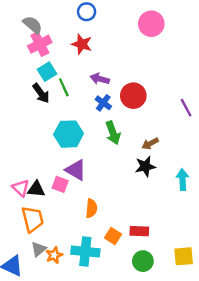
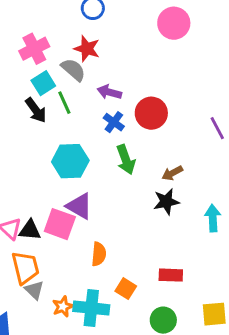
gray semicircle: (33, 25) -> (73, 70), moved
pink square: (60, 184) -> (60, 224), size x1.5
red rectangle: (139, 231) -> (171, 275), moved
gray triangle: (39, 249) -> (34, 290), moved, turned -35
orange star: (54, 255) -> (63, 307), moved

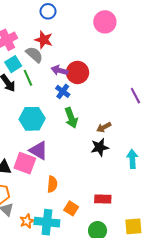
red circle: (151, 113) -> (77, 72), moved

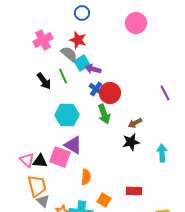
cyan square: (13, 64) -> (82, 63), moved
red circle: (77, 72) -> (110, 93), moved

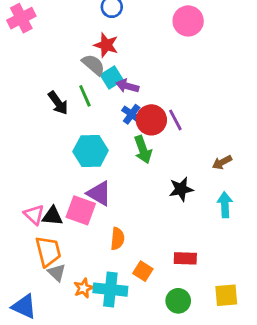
pink cross: (43, 40) -> (21, 18), moved
purple line: (165, 93) -> (175, 120), moved
brown arrow: (135, 123) -> (222, 162), moved

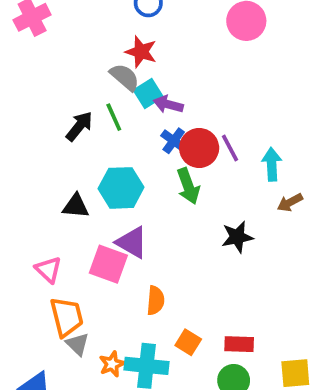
black arrow: (58, 103) -> (79, 126), turned -105
cyan arrow: (225, 205) -> (272, 164), moved
black triangle: (52, 216) -> (76, 206), moved
red rectangle: (185, 258) -> (239, 344), moved

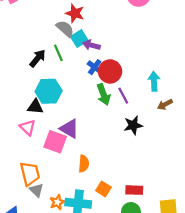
purple line: (230, 148) -> (123, 96), moved
cyan hexagon: (121, 188) -> (49, 91), moved
pink triangle: (48, 270) -> (28, 127), moved

